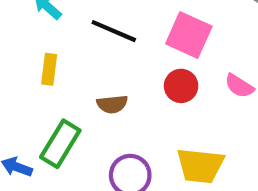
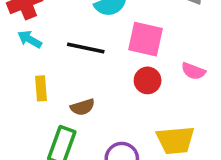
brown semicircle: (112, 104) -> (83, 107), moved

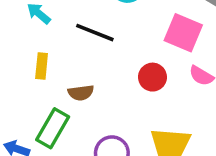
pink square: (145, 39) -> (183, 33), moved

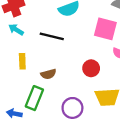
red circle: (152, 77) -> (91, 68), moved

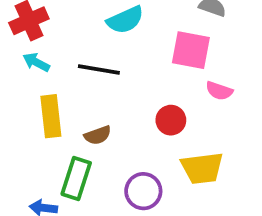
yellow rectangle: (22, 61) -> (51, 116), size x1.5

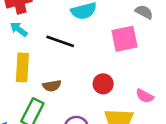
pink square: (191, 50) -> (125, 39), turned -32
pink semicircle: (219, 91) -> (145, 96), moved

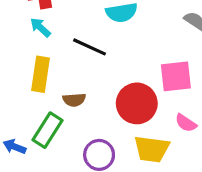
pink square: (125, 39) -> (176, 76), moved
red circle: (103, 84) -> (137, 103), size x1.6

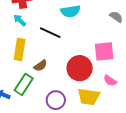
brown semicircle: (74, 100) -> (40, 66), turned -32

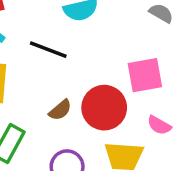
brown semicircle: (40, 66) -> (60, 110), moved

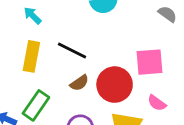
black line: (48, 50) -> (72, 50), moved

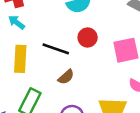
red circle: (115, 85) -> (88, 38), moved, size x0.6

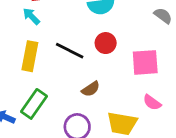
brown semicircle: (66, 77) -> (91, 89), moved

